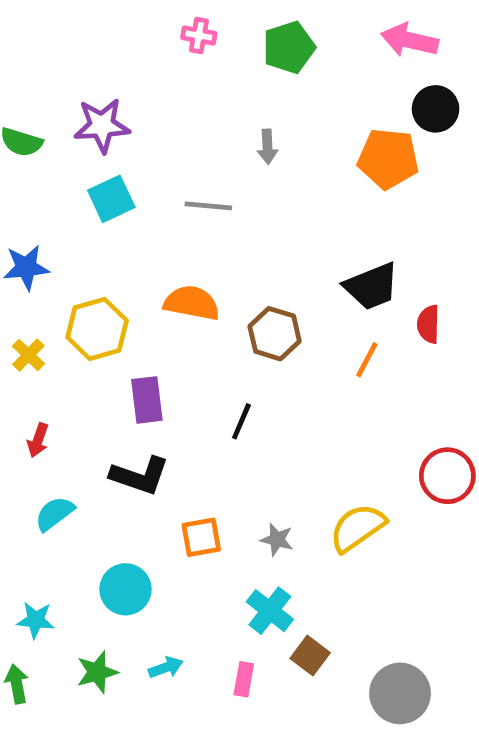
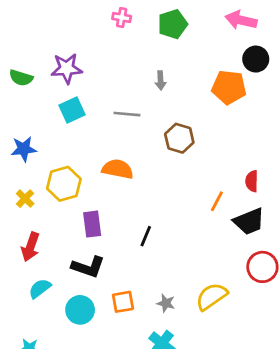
black trapezoid: (372, 286) -> (249, 221), moved
brown hexagon: (275, 334) -> (179, 138), moved
red arrow: (38, 440) -> (30, 247), size x1.5
cyan circle: (126, 589) -> (80, 310), moved

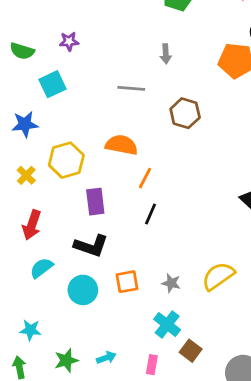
purple star: (67, 68) -> (69, 41), size x0.6
cyan square: (72, 110) -> (52, 84), moved
orange line: (217, 201) -> (145, 178), moved

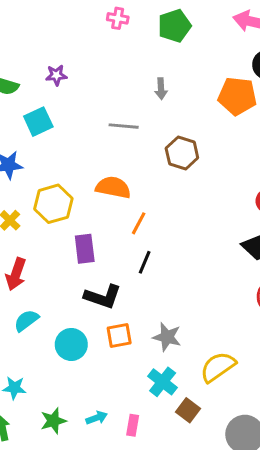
black L-shape: (91, 246) -> (103, 297), moved
yellow semicircle: (218, 276) -> (218, 367), moved
gray star: (171, 283) -> (167, 337), size x1.4
pink rectangle: (152, 365) -> (133, 425), moved

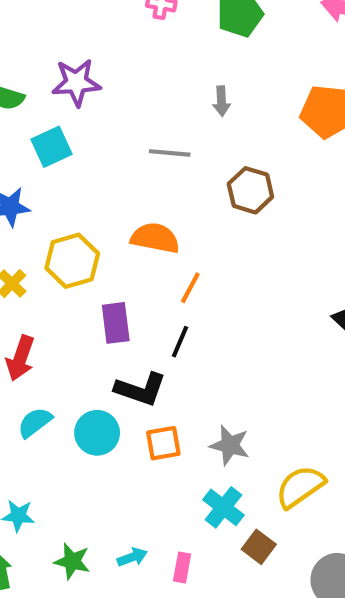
purple star: (56, 75) -> (76, 83), size x1.6
black line: (145, 262) -> (180, 342), moved
cyan circle: (71, 344) -> (97, 433), moved
green star: (53, 421) -> (72, 561), turned 30

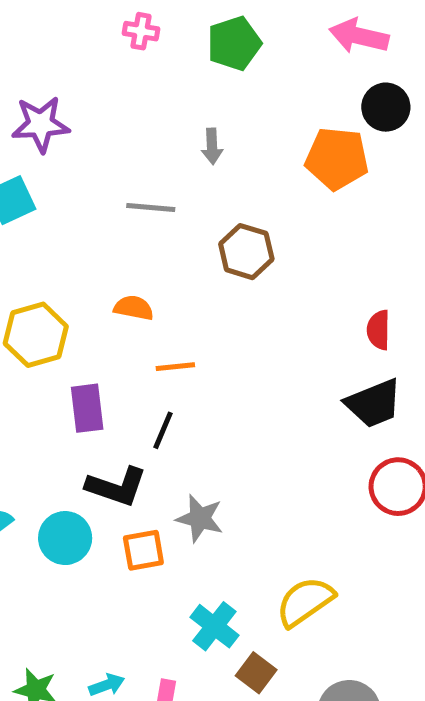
orange semicircle: (155, 238) -> (134, 308), size x0.7
orange line: (190, 288) -> (175, 367), turned 56
gray star: (230, 445) -> (200, 518), moved

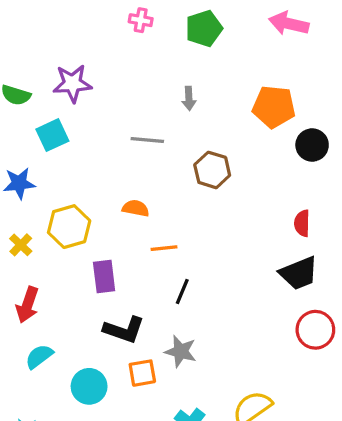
black circle: (386, 107) -> (312, 145), moved
black line: (163, 430) -> (182, 291), moved
cyan circle: (65, 538) -> (89, 386), moved

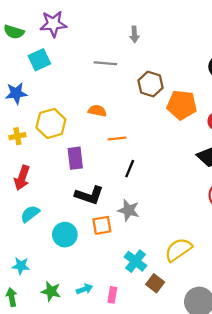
orange pentagon: (274, 107) -> (182, 105), moved
yellow cross: (21, 245) -> (17, 136), turned 35

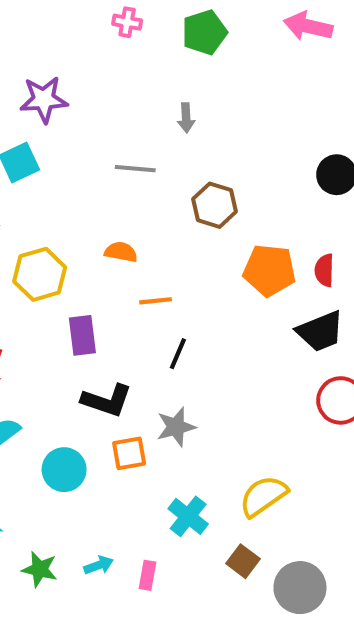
orange pentagon: (182, 105) -> (269, 270), moved
gray star: (129, 210) -> (176, 427), turned -30
brown square: (155, 283) -> (243, 561), moved

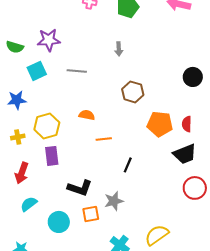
gray line: (135, 169) -> (77, 71), moved
purple rectangle: (82, 335) -> (52, 156), moved
black line: (178, 354) -> (128, 165), moved

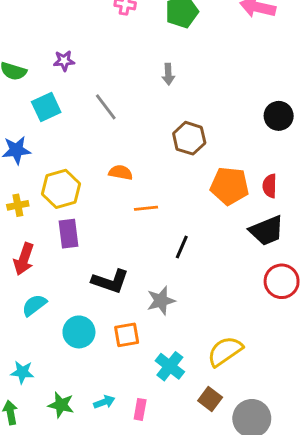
purple star: (49, 40) -> (64, 61), size x0.6
gray line: (77, 71) -> (106, 107), turned 48
orange square: (91, 214) -> (127, 335), moved

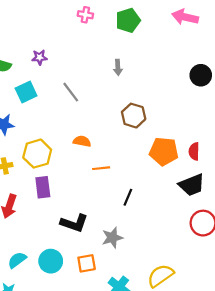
black circle: (279, 116) -> (201, 75), moved
cyan semicircle: (34, 305) -> (17, 260), moved

